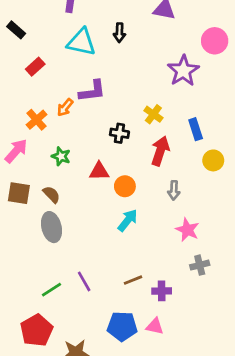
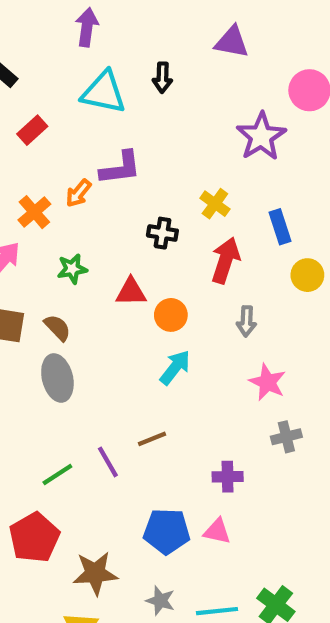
green star: (61, 156) -> (72, 269), turned -30
brown line: (133, 280) -> (152, 439), moved

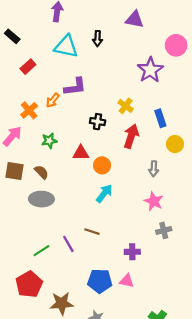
gray arrow: (246, 321) -> (154, 169), moved
gray ellipse: (57, 378) -> (41, 199), turned -75
brown line: (152, 439) -> (92, 232), turned 40

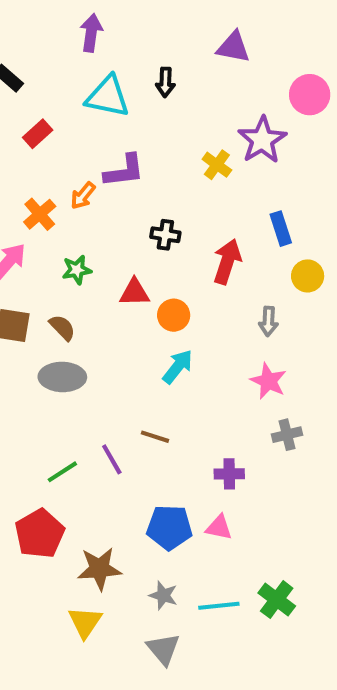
yellow cross: (126, 106) -> (217, 165), moved

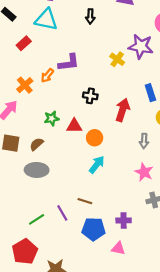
cyan triangle: (108, 97) -> (46, 20), moved
purple star: (262, 140) -> (141, 46), turned -30
green star: (77, 270) -> (52, 118), moved
brown semicircle: (62, 328) -> (37, 144), turned -88
blue pentagon: (169, 527) -> (94, 229), moved

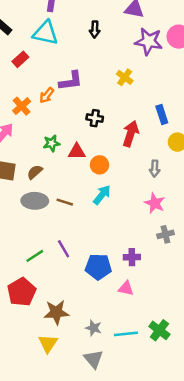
purple star: (141, 46) -> (149, 41), moved
brown line: (85, 201) -> (65, 202), moved

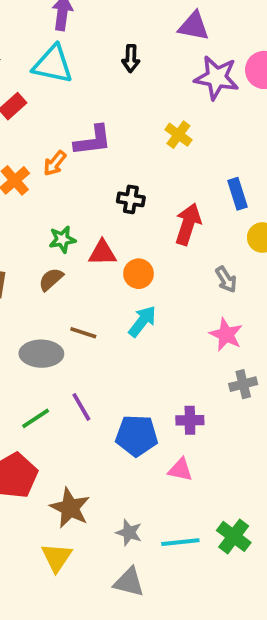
gray arrow: (155, 168) -> (226, 279), turned -35
brown semicircle: (35, 172) -> (51, 279), moved
gray ellipse: (35, 201) -> (41, 354), moved
brown star: (56, 312) -> (70, 508), turned 30
gray triangle: (94, 359) -> (129, 582), turned -36

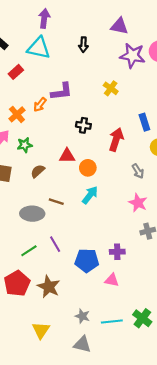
green star: (62, 239) -> (25, 145), moved
brown star: (70, 508) -> (49, 287), moved

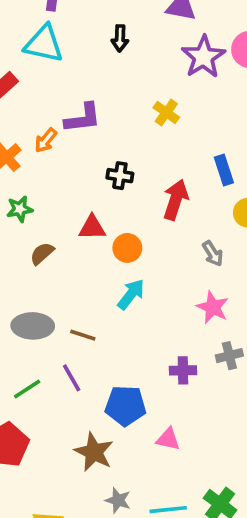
purple star: (132, 56) -> (203, 57), turned 30
brown line: (56, 202) -> (83, 335), moved
purple cross: (117, 252) -> (183, 370), moved
brown star: (49, 287) -> (94, 452), moved

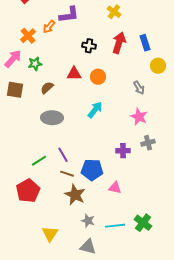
red arrow: (176, 200) -> (119, 43), moved
orange circle: (127, 248) -> (98, 77), moved
gray ellipse: (33, 326) -> (52, 118), moved
brown line: (83, 335) -> (67, 174), moved

